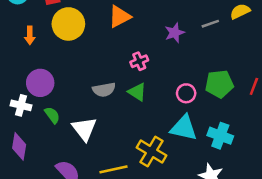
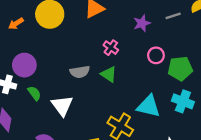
orange arrow: (30, 35) -> (16, 24), turned 56
pink cross: (139, 61) -> (111, 48), turned -32
pink circle: (186, 93) -> (156, 55), moved
cyan cross: (220, 136) -> (183, 101), moved

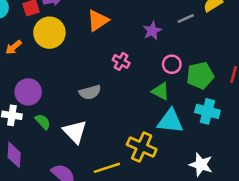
green triangle: (109, 74) -> (161, 91), moved

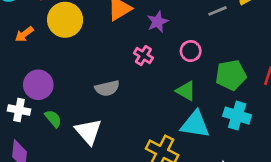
purple star: (152, 31) -> (158, 22), moved
pink circle: (172, 64) -> (191, 51), moved

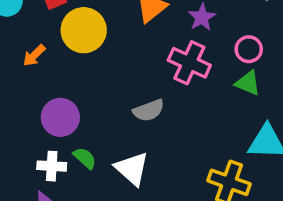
pink cross: (143, 56) -> (189, 63), size x1.6
green triangle: (186, 91) -> (248, 83), moved
white cross: (19, 110) -> (52, 166), moved

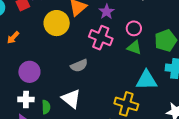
yellow circle: (84, 30) -> (57, 23), moved
green semicircle: (85, 158) -> (46, 107), moved, turned 48

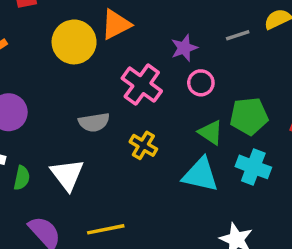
purple star: (107, 12) -> (184, 48), moved
green triangle: (134, 47) -> (211, 132), moved
yellow cross: (126, 104) -> (143, 145), moved, size x0.7

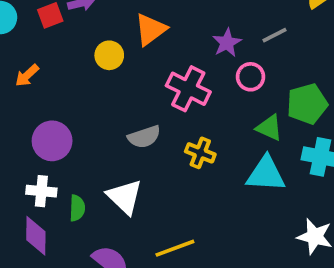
gray line: (238, 35) -> (275, 35), moved
yellow circle: (74, 42) -> (109, 55), size x0.6

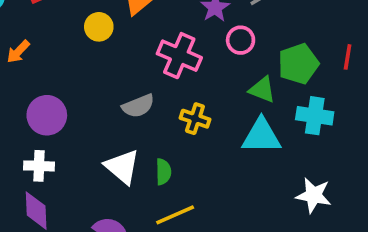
green semicircle: (77, 208) -> (163, 172), moved

